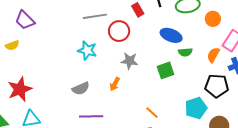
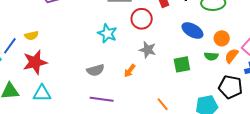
orange circle: (213, 19) -> (222, 38), moved
yellow semicircle: (12, 45) -> (31, 36), moved
green semicircle: (185, 52) -> (211, 56), moved

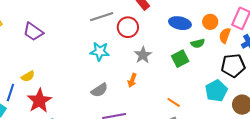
gray star: (148, 50) -> (143, 55), turned -30
green semicircle: (211, 56) -> (198, 43), moved

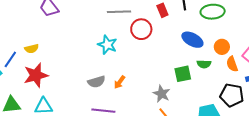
orange semicircle: (225, 36) -> (232, 64), turned -56
gray star: (143, 55) -> (162, 94), moved, turned -30
orange arrow: (132, 80) -> (120, 82), moved

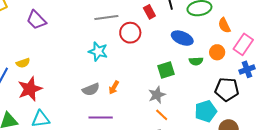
orange circle: (222, 47) -> (217, 52), moved
orange semicircle: (232, 64) -> (224, 25), moved
green square: (183, 74) -> (166, 70), moved
gray star: (162, 94) -> (157, 95), turned 30

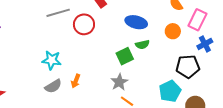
cyan star: (98, 51) -> (52, 60), moved
green semicircle: (196, 61) -> (142, 45), moved

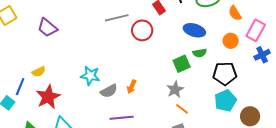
cyan star: (52, 60) -> (90, 76), moved
black pentagon: (188, 67) -> (225, 74), moved

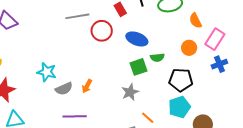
blue ellipse: (194, 30) -> (137, 39), moved
orange line: (182, 109) -> (148, 118), moved

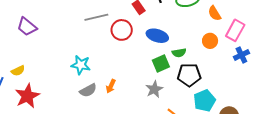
cyan star: (47, 72) -> (81, 65), moved
black pentagon: (181, 80) -> (189, 75), moved

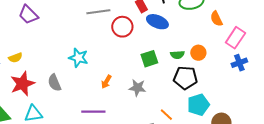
blue ellipse: (157, 36) -> (157, 22), moved
orange circle: (210, 41) -> (198, 53), moved
green square: (161, 63) -> (149, 59), moved
gray star: (154, 89) -> (137, 88), moved, turned 30
gray semicircle: (88, 90) -> (54, 83), moved, turned 90

